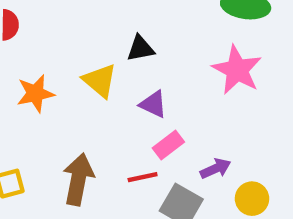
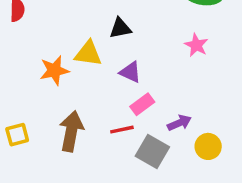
pink star: (237, 70) -> (196, 45), size x0.6
yellow triangle: (100, 81) -> (88, 54), turned -32
orange star: (35, 94) -> (54, 70), moved

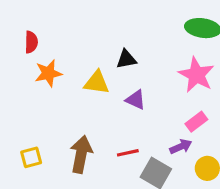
pink star: (196, 45) -> (196, 75), size x1.6
orange star: (54, 70) -> (48, 73), moved
pink rectangle: (142, 104) -> (196, 122), moved

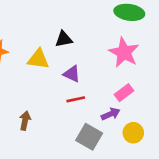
red line: (128, 153) -> (76, 99), moved
brown arrow: (81, 154) -> (25, 121), size x0.6

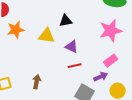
pink star: (124, 52) -> (111, 31), turned 30

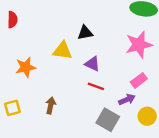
orange star: (16, 30) -> (26, 67), moved
red line: (75, 66) -> (96, 86), turned 32

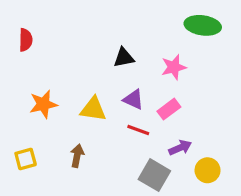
pink star: (139, 45) -> (174, 67), moved, size x0.7
yellow triangle: (63, 51) -> (93, 109), moved
pink rectangle: (139, 80) -> (169, 109), moved

